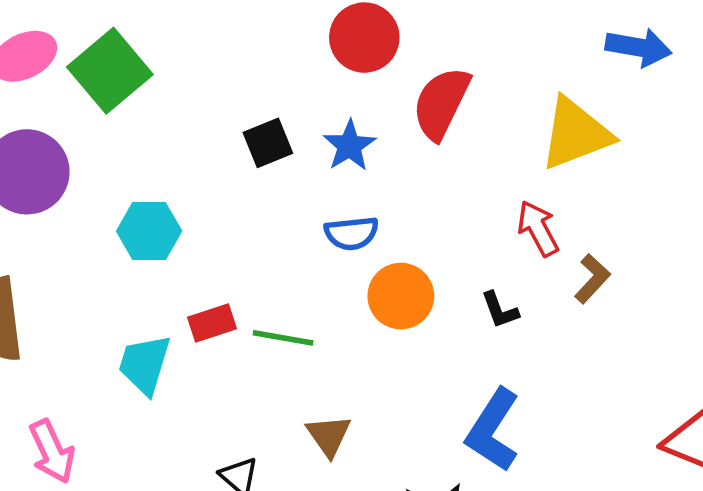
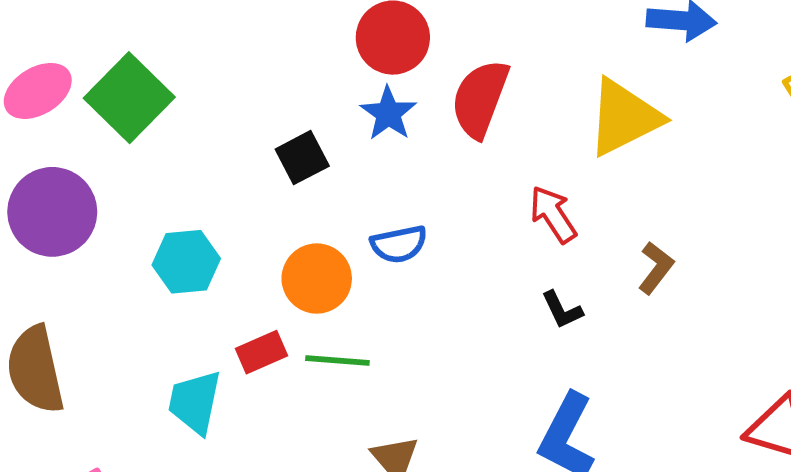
blue star: (349, 146) -> (388, 113), moved
red arrow: (538, 228) -> (553, 214), moved
orange circle: (401, 296) -> (317, 279), moved

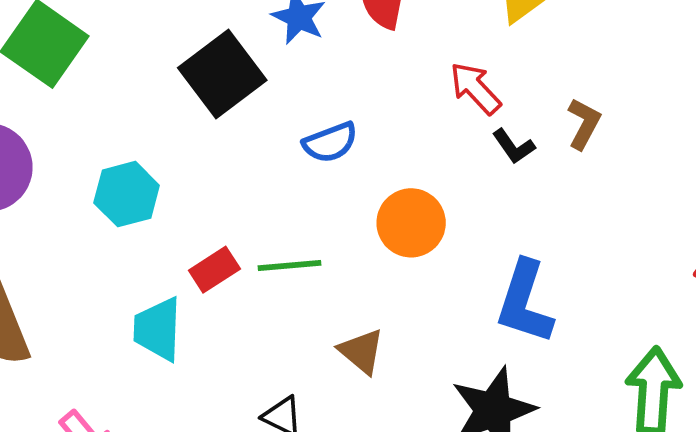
black square: (302, 158) -> (222, 74), size x1.6
orange circle: (317, 279) -> (411, 223), moved
black L-shape: (562, 310) -> (514, 146), moved

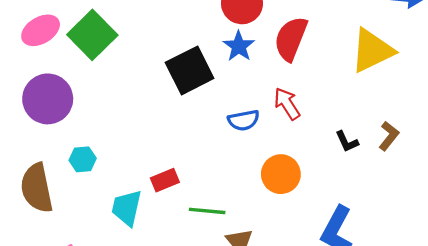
red arrow: (475, 88) -> (287, 104), moved
cyan hexagon: (127, 194) -> (83, 159), moved, size x0.7
green line: (290, 265) -> (207, 211), moved

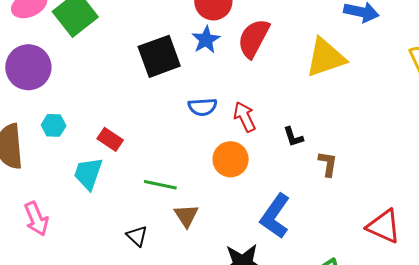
red arrow: (287, 104) -> (245, 117), moved
brown L-shape: (389, 136) -> (328, 164), moved, turned -36
red rectangle: (165, 180) -> (110, 139), moved, turned 50

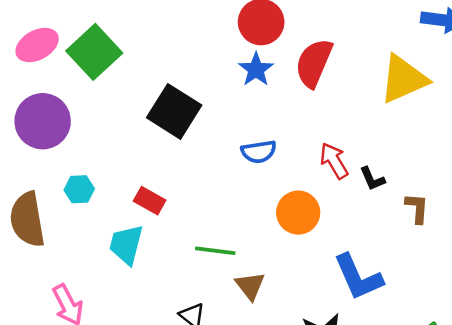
black square: (159, 56) -> (174, 111), moved, turned -33
red arrow: (245, 117) -> (334, 161), moved
blue L-shape: (275, 216) -> (358, 277), turned -54

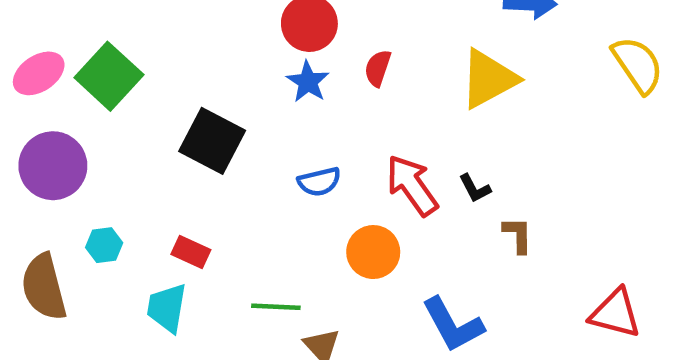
red semicircle: (314, 63) -> (378, 68), size x0.6
red arrow: (334, 161) -> (412, 185), size x1.4
black L-shape: (372, 179) -> (475, 188), moved

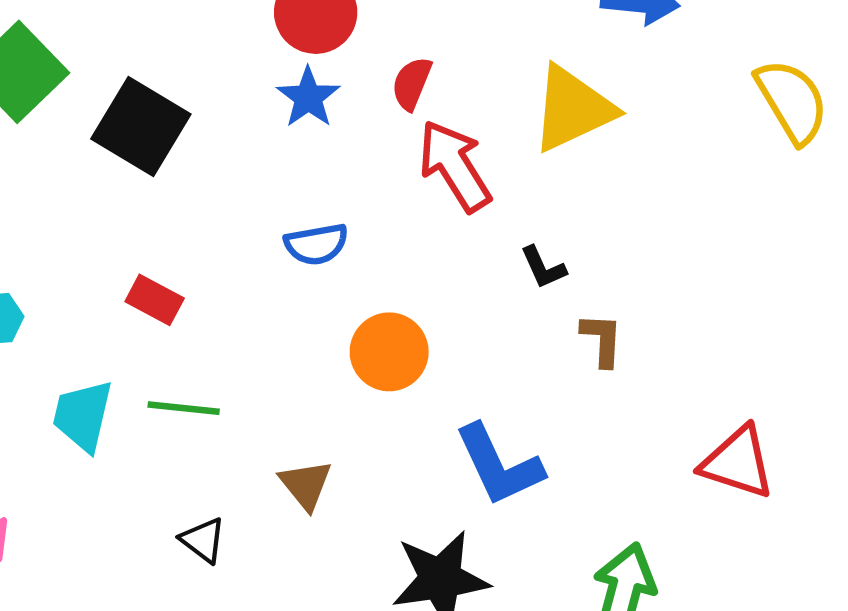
black square: (212, 141) -> (141, 127), moved
red arrow: (412, 185) -> (455, 166), moved
red rectangle: (191, 252) -> (155, 300), moved
green line: (276, 307) -> (184, 408), moved

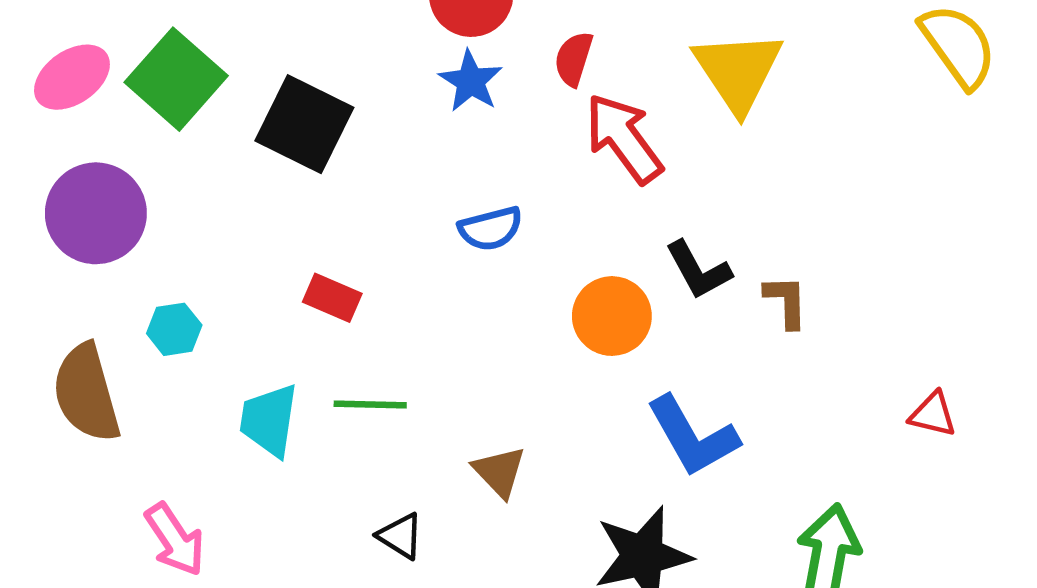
yellow triangle: (573, 109) -> (738, 71), turned -34
black L-shape: (543, 268) -> (698, 270), moved, size x1.4
orange circle: (389, 352) -> (612, 316), moved
red triangle: (738, 463) -> (933, 414), size x0.6

